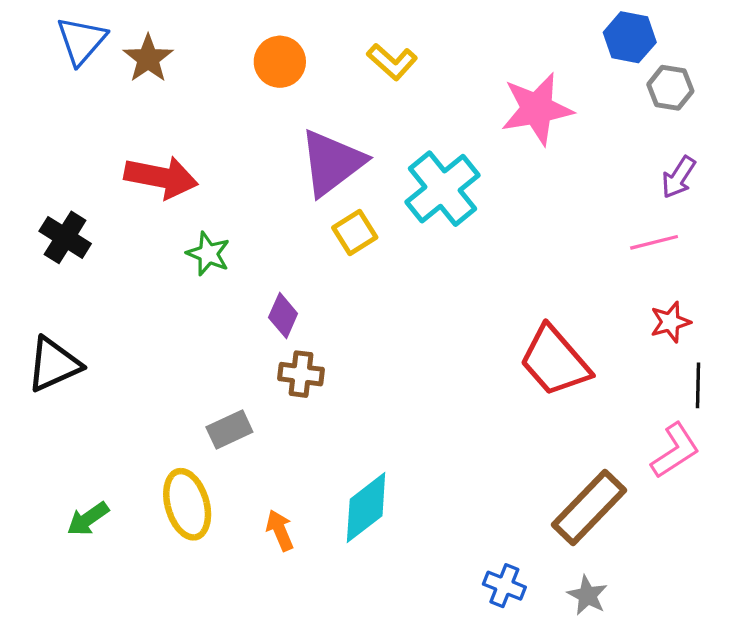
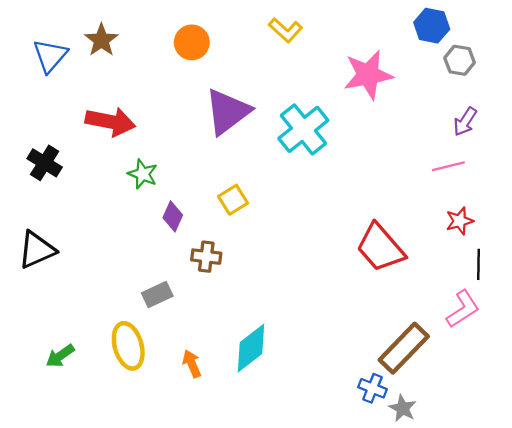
blue triangle: (81, 41) -> (50, 56), moved
yellow L-shape: (392, 62) -> (285, 30), moved
yellow square: (355, 233) -> (233, 200), moved
purple diamond: (283, 316) -> (173, 216), moved
blue cross: (504, 586) -> (373, 388), moved

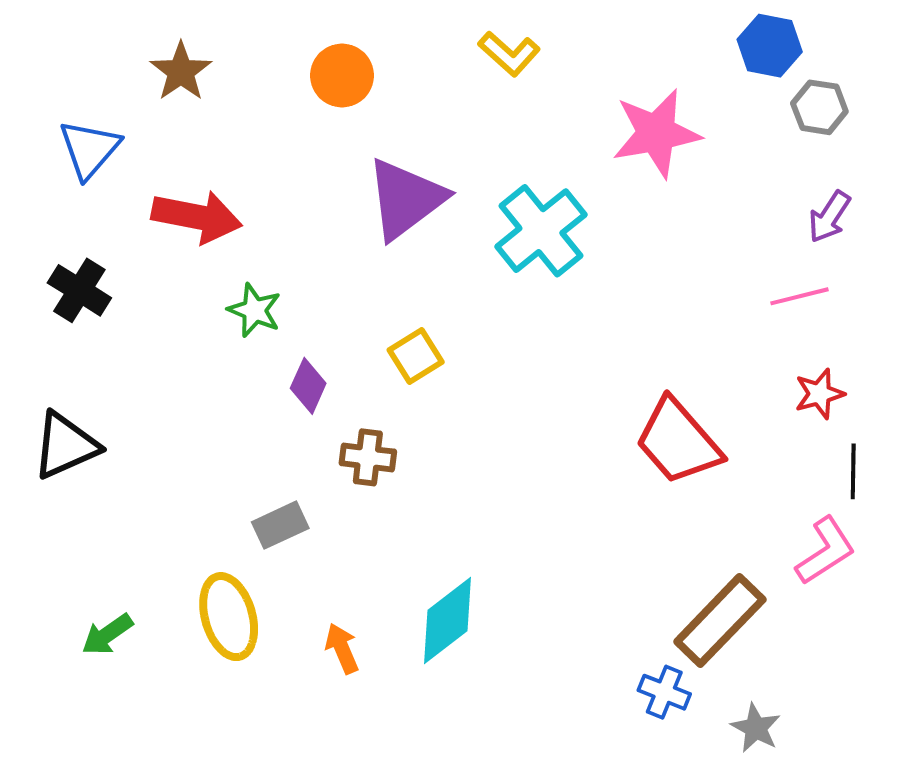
blue triangle: (50, 56) -> (89, 149), moved
gray star: (403, 408) -> (756, 728), moved

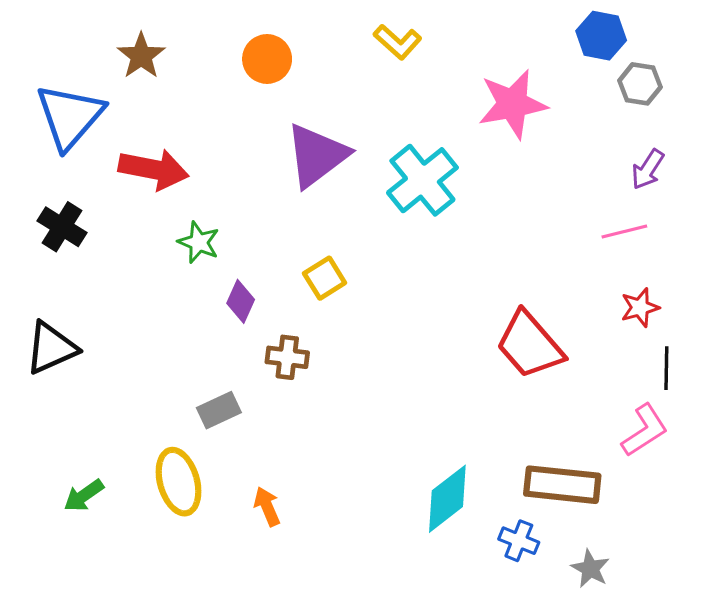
blue triangle: (89, 149) -> (70, 116), size x1.4
cyan diamond: (447, 621) -> (447, 499), moved
brown rectangle: (720, 621) -> (562, 485), turned 52

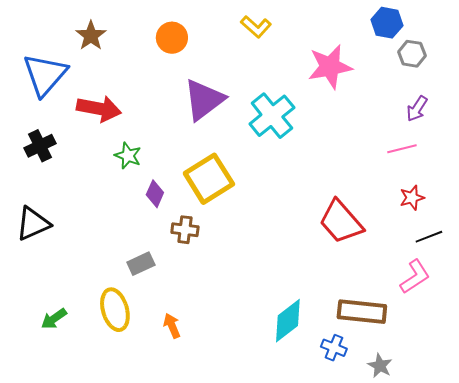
black cross: (62, 227) -> (40, 146), turned 32
yellow square: (325, 278) -> (209, 179), size x1.8
black line: (666, 368) -> (429, 237), turned 68

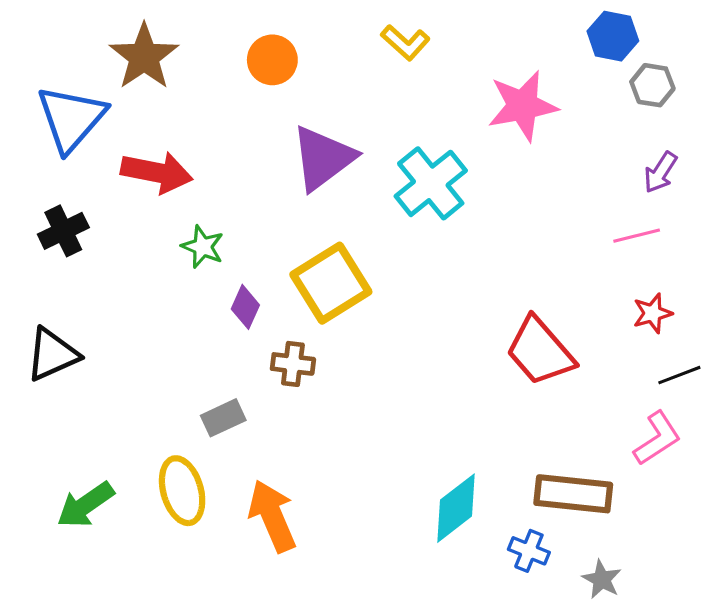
brown star: (91, 36) -> (144, 57), size x1.4
green arrow: (54, 319) -> (85, 505), size x1.4
orange arrow: (172, 326) -> (272, 516), size x1.8

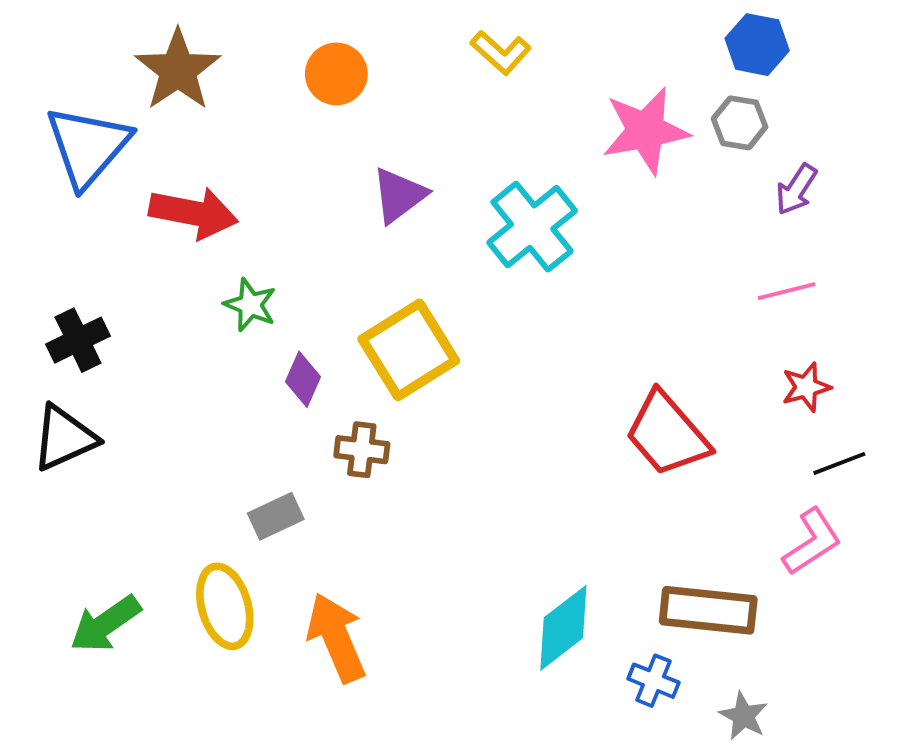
gray hexagon: (652, 85) -> (740, 123), moved
purple triangle: (323, 158) -> (399, 195), size x0.7
purple arrow: (660, 172) -> (796, 189), moved
black cross: (63, 231) -> (78, 340), moved

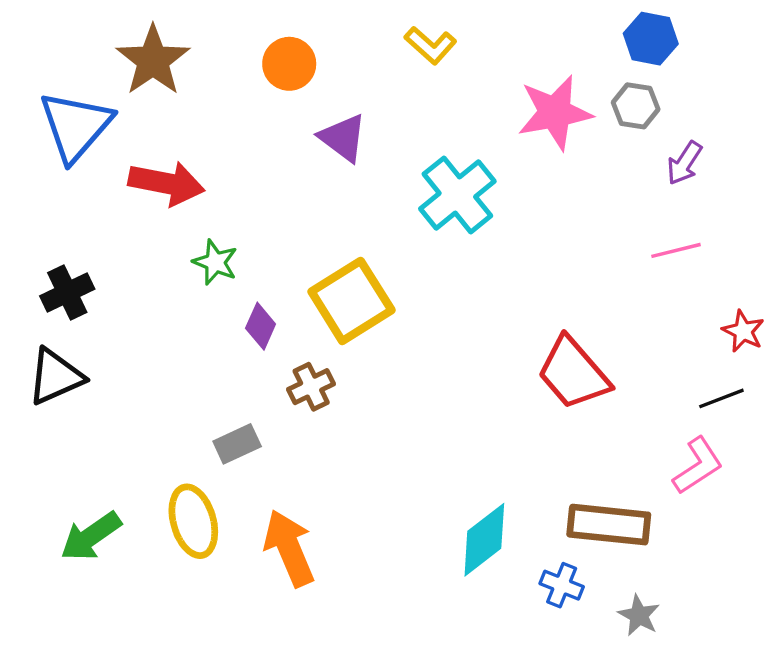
purple triangle: (399, 195) -> (343, 138), moved, turned -46
red star: (806, 387) -> (743, 331), moved, turned -30
brown cross: (362, 450) -> (311, 387), turned -33

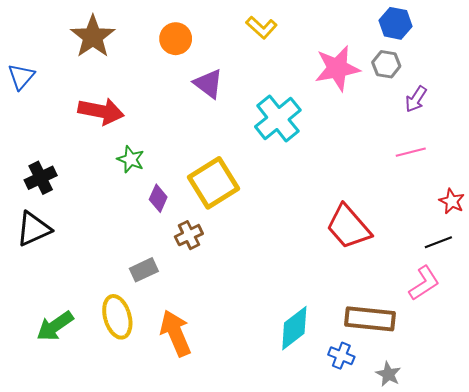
blue triangle: (76, 126) -> (21, 77), moved, size x0.6

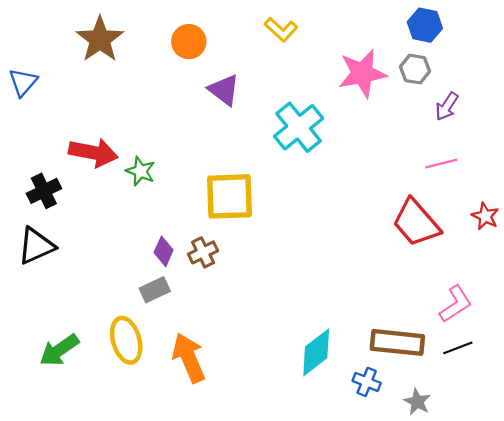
red arrow: (101, 111) -> (93, 152), moved
yellow square: (213, 183) -> (229, 196), turned 30
purple diamond: (158, 198) -> (164, 251), moved
red trapezoid: (348, 227) -> (416, 223), moved
black line: (438, 242) -> (458, 348), moved

